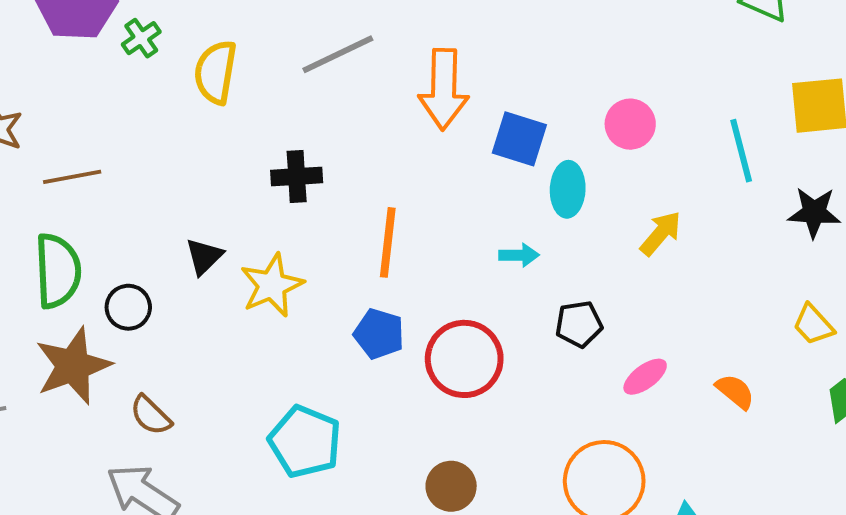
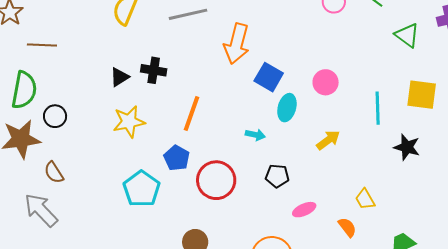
black triangle: (204, 256) -> (119, 77), moved
yellow trapezoid: (813, 325) -> (365, 199), moved
cyan pentagon: (305, 442) -> (141, 189), moved

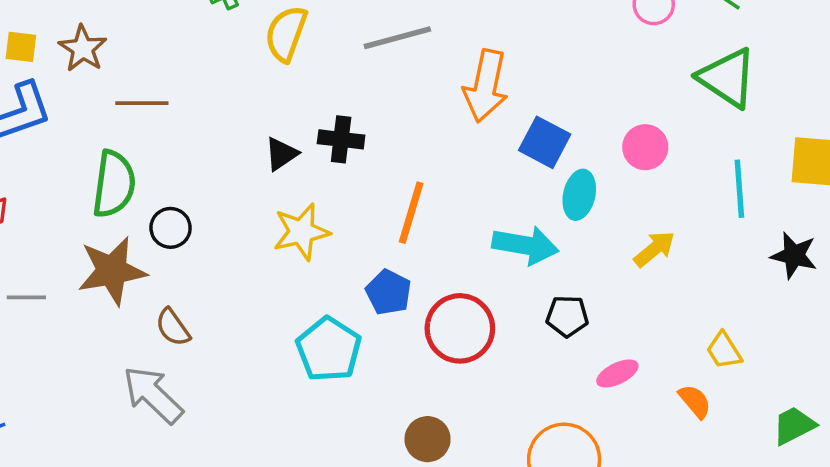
green triangle: (407, 35) -> (727, 78), moved, size x1.4
cyan arrow: (255, 135) -> (525, 245), size x1.8

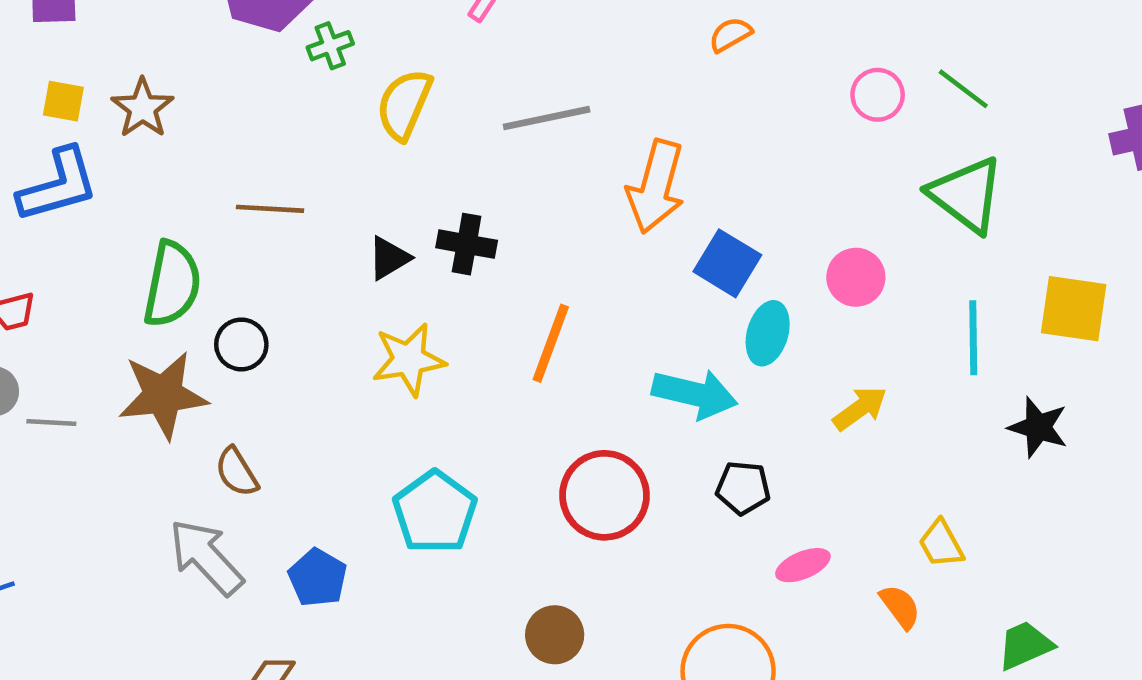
brown line: (142, 103) -> (270, 209), moved
blue pentagon: (388, 292) -> (318, 578), moved

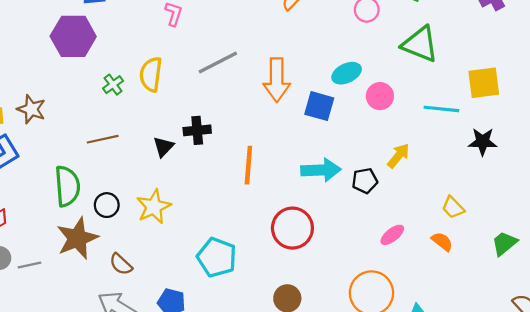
green cross: (330, 46) -> (113, 85), moved
cyan ellipse: (768, 333) -> (347, 73), moved, turned 64
cyan line: (973, 338) -> (441, 109), turned -68
yellow star: (409, 359) -> (154, 207), moved
black pentagon: (743, 488) -> (365, 181), moved

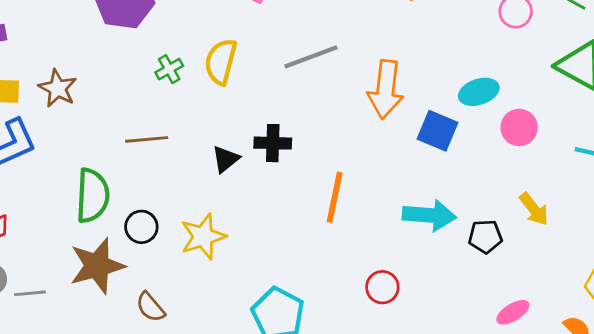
yellow arrow: (398, 156) -> (534, 209), turned 96
red circle: (292, 228) -> (382, 287), size x0.6

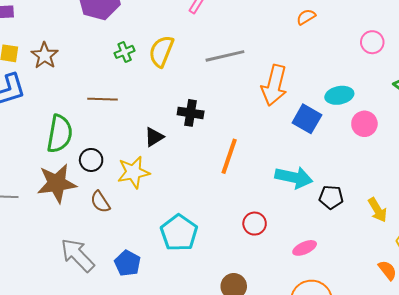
black triangle: (226, 159) -> (154, 137), moved
yellow arrow: (534, 209) -> (377, 210), moved
brown semicircle: (150, 307) -> (100, 202), moved
pink ellipse: (513, 312) -> (305, 248), moved

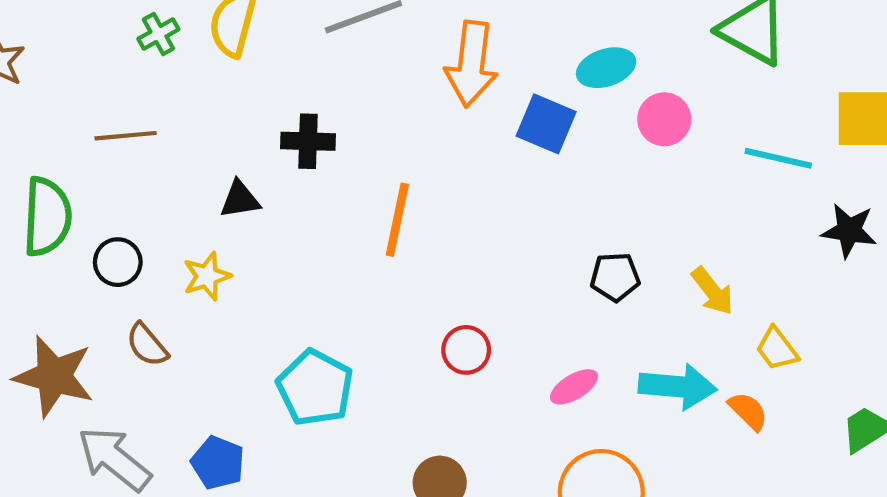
black triangle: (154, 137) -> (240, 199), turned 30
yellow star: (133, 172) -> (207, 276), size x0.7
cyan arrow: (294, 177) -> (678, 387), moved
brown star: (57, 183) -> (54, 376), moved, turned 30

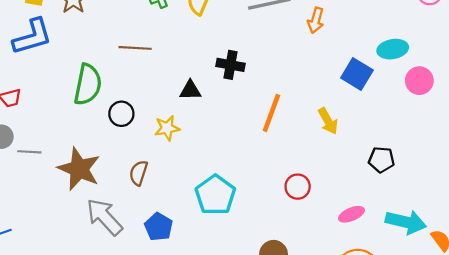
orange arrow: (471, 64) -> (316, 20), moved, size x0.6
yellow arrow: (712, 291) -> (328, 121), moved
brown semicircle: (147, 345) -> (138, 173), moved, turned 50

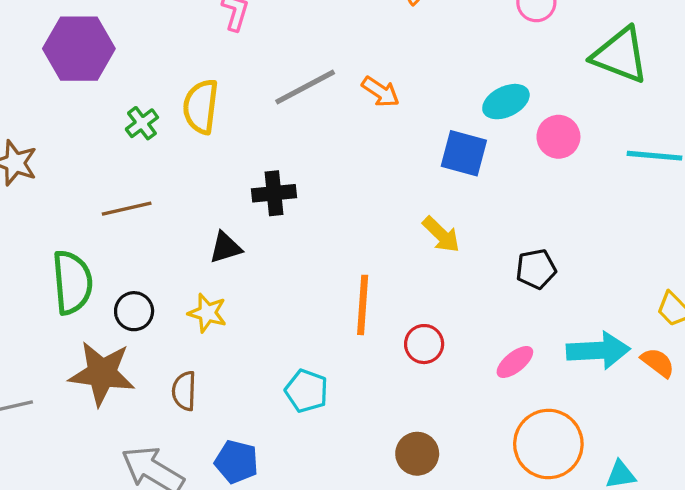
orange arrow: (316, 20) -> (381, 92), turned -55
orange line: (271, 113) -> (363, 305), moved
yellow star: (167, 128) -> (207, 313), turned -30
brown star: (79, 169) -> (102, 373), moved
cyan pentagon: (215, 195) -> (307, 391), size x0.7

